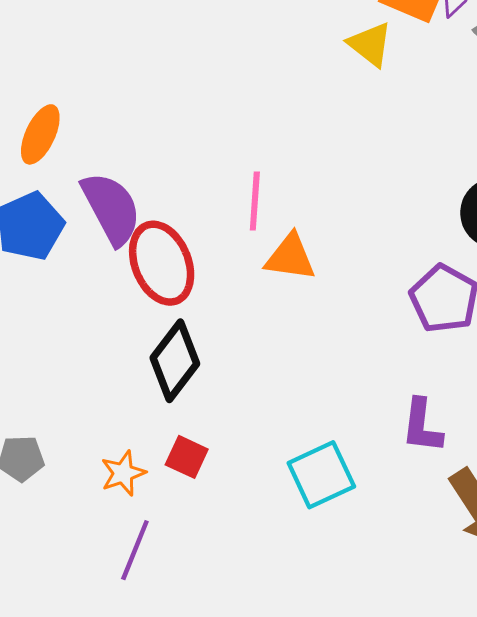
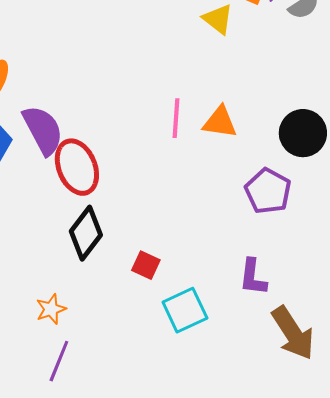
pink line: (255, 201) -> (176, 118), moved
orange triangle: (290, 257) -> (220, 122), moved
red square: (187, 457) -> (146, 265), moved

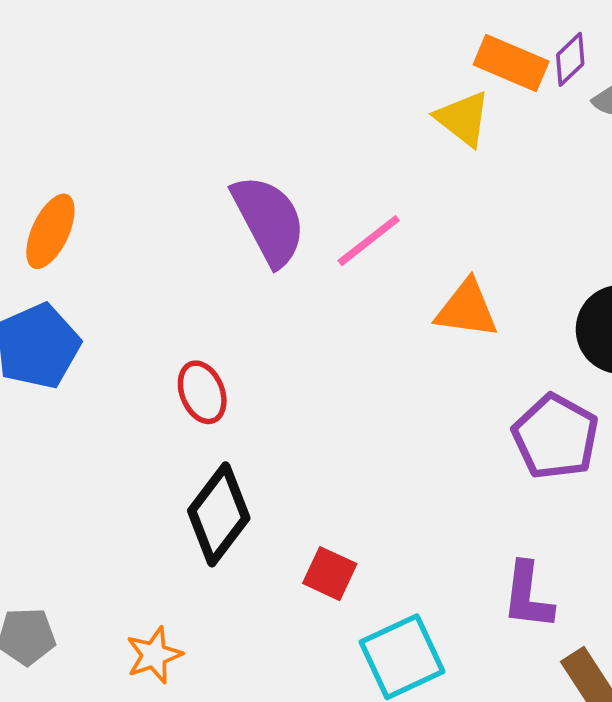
pink line: (176, 118) -> (369, 241), moved, turned 48
purple semicircle: (43, 130) -> (269, 220), moved
red ellipse: (77, 167) -> (202, 392), size x0.6

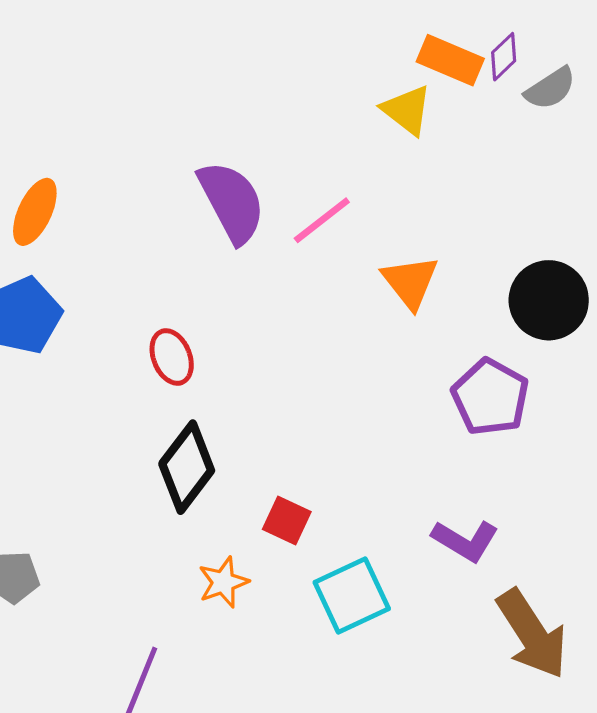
orange triangle: (467, 309) -> (410, 282), turned 44
purple L-shape: (528, 596) -> (465, 541), turned -66
orange star: (154, 655) -> (223, 582), moved

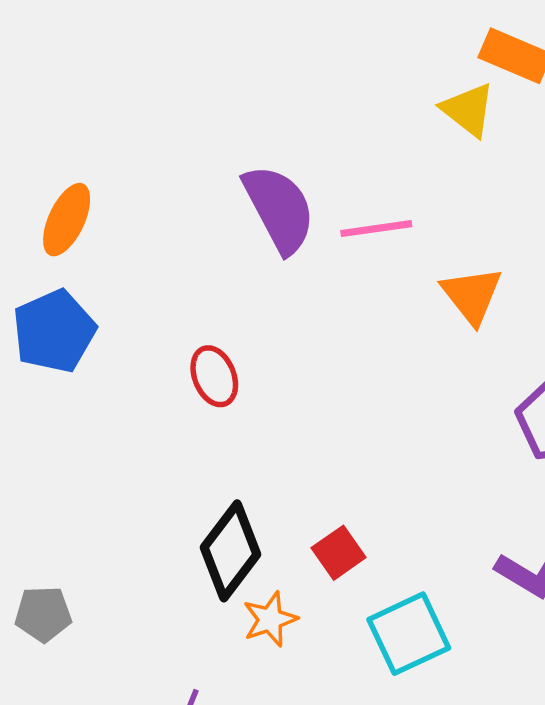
pink line: (322, 220) -> (376, 229), turned 30
black diamond: (187, 467) -> (230, 551), moved
red square: (287, 520) -> (339, 553), turned 30

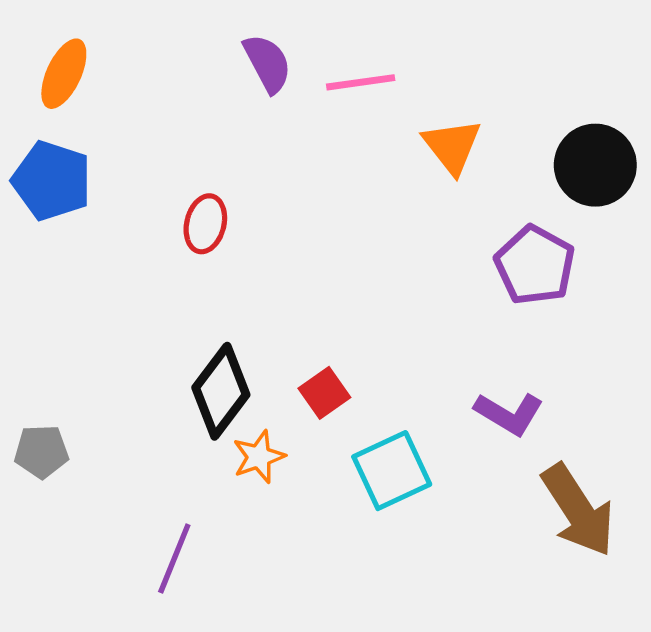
purple semicircle: (279, 209) -> (267, 63), size x0.7
blue pentagon: (54, 331) -> (52, 181), turned -30
red ellipse: (214, 376) -> (205, 224), turned 36

